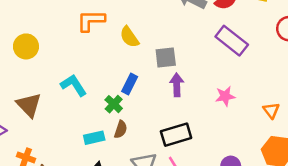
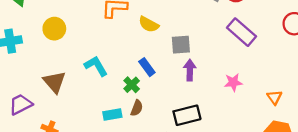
yellow semicircle: (129, 37) -> (149, 24), turned -30
blue rectangle: (130, 84) -> (147, 67), turned -66

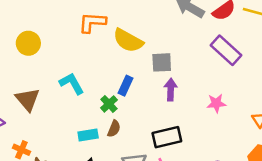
yellow semicircle: (149, 24) -> (128, 41), size x1.4
blue rectangle: (147, 67) -> (125, 86), turned 60

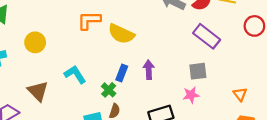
gray square: (162, 62) -> (198, 71), moved
purple arrow: (171, 89) -> (149, 70), moved
pink star: (216, 103) -> (191, 95), moved

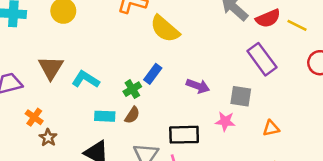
purple arrow: (149, 70) -> (198, 86), moved, turned 96
cyan L-shape: (75, 74) -> (86, 79), moved, turned -40
orange triangle: (240, 94) -> (271, 128), moved, turned 40

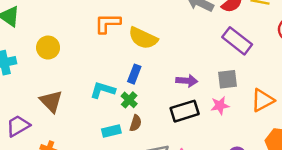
blue rectangle: (153, 74) -> (134, 74), moved
cyan L-shape: (86, 79) -> (103, 90), moved
orange triangle: (271, 128) -> (263, 100), size x1.5
black rectangle: (184, 135) -> (185, 111), moved

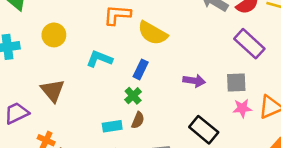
cyan L-shape: (103, 90) -> (99, 59), moved
pink star: (220, 105) -> (242, 108), moved
black rectangle: (185, 111) -> (204, 130), moved, turned 52

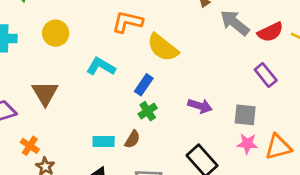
purple rectangle: (249, 44) -> (266, 75), size x0.7
green cross: (133, 96) -> (148, 111), moved

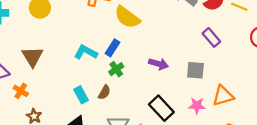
cyan L-shape: (101, 67) -> (86, 52), moved
cyan rectangle: (104, 142) -> (81, 95), turned 63
pink star: (247, 144) -> (197, 106), moved
orange cross: (30, 146) -> (21, 91), moved

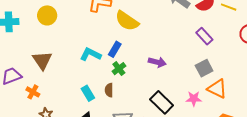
gray square: (195, 70) -> (204, 68), moved, turned -30
brown semicircle: (104, 92) -> (109, 90), turned 152
orange triangle: (223, 96) -> (217, 89), turned 45

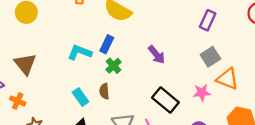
purple rectangle: (204, 36) -> (208, 20), turned 72
purple arrow: (157, 62) -> (156, 55), turned 42

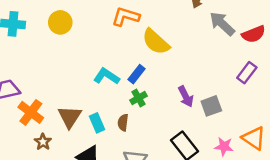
gray square: (210, 57) -> (211, 106), moved
brown triangle: (25, 64) -> (70, 117), moved
orange cross: (18, 101) -> (31, 112), size x1.5

